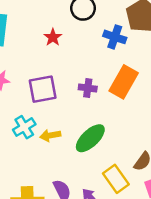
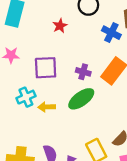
green ellipse: (90, 138) -> (81, 99), moved

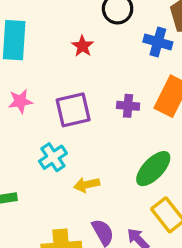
green ellipse: (81, 99) -> (153, 169), moved
yellow arrow: (47, 107) -> (87, 185), moved

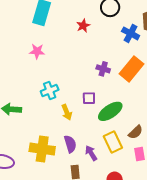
purple square: (73, 110) -> (89, 98), moved, size x0.6
yellow arrow: (87, 185) -> (67, 112), turned -112

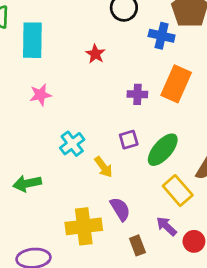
red star: (83, 26) -> (95, 54), moved
purple arrow: (91, 153) -> (166, 226), moved

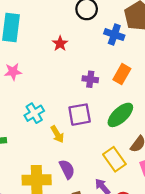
orange rectangle: (176, 84) -> (122, 74), size x0.7
purple square: (129, 140) -> (80, 115), size x1.5
green ellipse: (163, 150) -> (120, 115), moved

